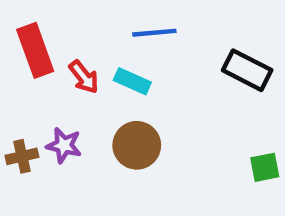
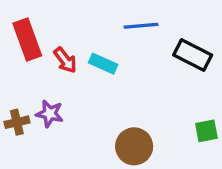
blue line: (154, 33) -> (141, 26), moved
brown circle: (137, 145) -> (134, 146), moved

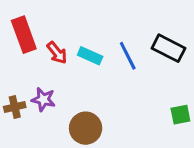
blue line: (141, 26) -> (128, 56), moved, turned 68
brown circle: (134, 146) -> (86, 128), moved

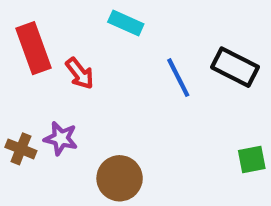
cyan rectangle: (90, 56) -> (126, 23), moved
brown cross: (15, 107) -> (21, 149), turned 35

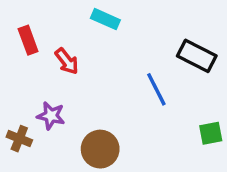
red rectangle: (34, 48) -> (28, 40), size x0.7
blue line: (178, 78) -> (156, 89), moved
brown cross: (21, 149) -> (19, 139), moved

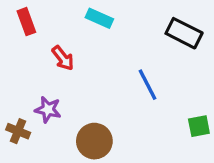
red rectangle: (28, 40) -> (26, 22), moved
black rectangle: (197, 56) -> (184, 33), moved

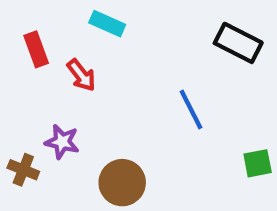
cyan rectangle: (99, 18) -> (107, 24), moved
red rectangle: (26, 22) -> (36, 49), moved

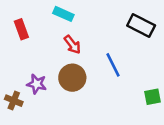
red arrow: (81, 75) -> (72, 45), moved
brown circle: (122, 183) -> (72, 78), moved

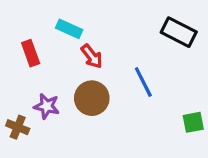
cyan rectangle: (63, 14) -> (69, 29), moved
red rectangle: (21, 29) -> (31, 53), moved

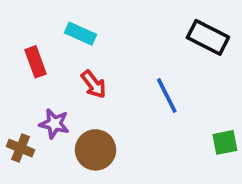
red arrow: (92, 56) -> (94, 84), moved
brown circle: (92, 98) -> (96, 150), moved

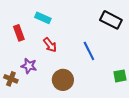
brown circle: (96, 150) -> (63, 80), moved

